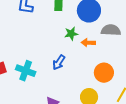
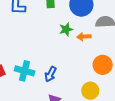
blue arrow: (59, 62) -> (50, 74), moved

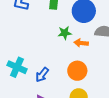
orange circle: (103, 65) -> (77, 71), moved

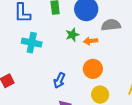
cyan cross: (17, 67) -> (32, 43), moved

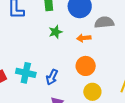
green star: (72, 35) -> (56, 32), moved
cyan cross: (32, 43) -> (26, 73), moved

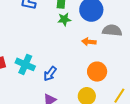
green star: (56, 32) -> (64, 19), moved
orange circle: (86, 66) -> (97, 72), moved

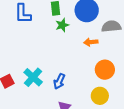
cyan cross: (25, 64) -> (33, 77), turned 30

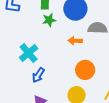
cyan cross: (33, 77) -> (29, 53), moved

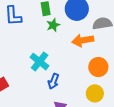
orange arrow: (75, 41) -> (83, 40), size x1.5

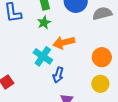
green star: (53, 25) -> (44, 23), moved
orange arrow: (83, 40) -> (64, 43), moved

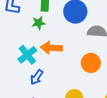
orange circle: (102, 57) -> (91, 63), moved

